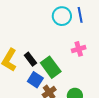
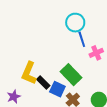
blue line: (80, 15) -> (82, 39), moved
black rectangle: (30, 59) -> (43, 83), moved

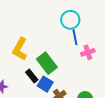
yellow L-shape: (29, 73) -> (20, 49), moved
green rectangle: (71, 75) -> (47, 63), moved

